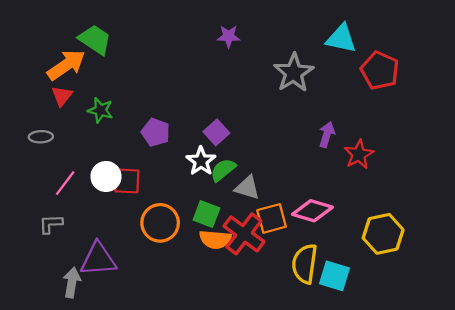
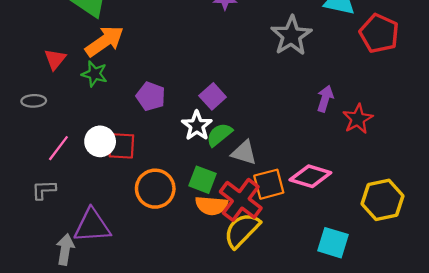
orange arrow: (66, 65) -> (105, 41), moved
yellow semicircle: (305, 264) -> (242, 230), moved, turned 36

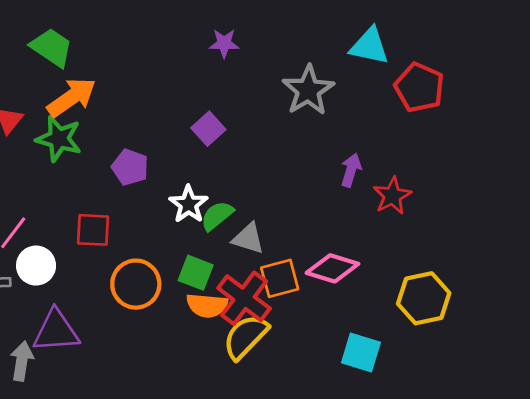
green star: (94, 74) -> (59, 139), size x1.4
purple square: (213, 96) -> (208, 129), moved
white circle: (100, 141) -> (36, 266), moved

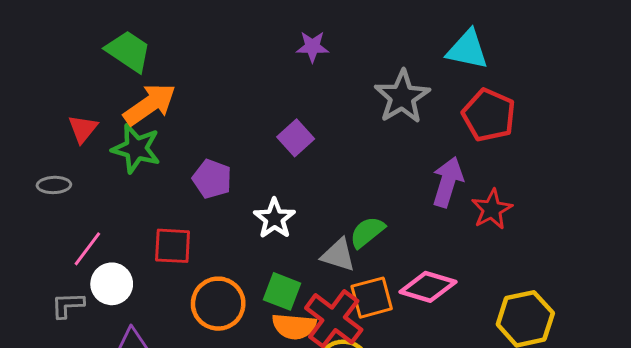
red pentagon: (419, 87) -> (489, 115), moved
purple arrow: (351, 170) -> (448, 182), size x1.4
green semicircle: (217, 216) -> (367, 232), moved

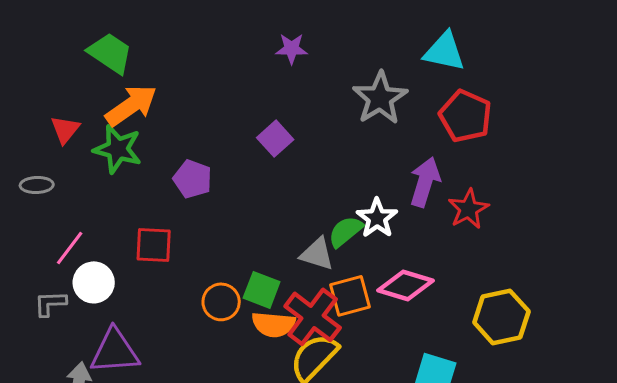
white star: (274, 218) -> (377, 218), moved
orange circle: (218, 304) -> (221, 302), moved, size x0.7

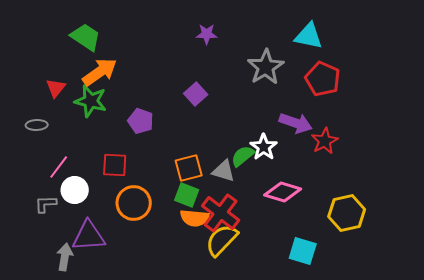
purple arrow: (425, 182) -> (296, 123), turned 92
orange square: (350, 296) -> (189, 168), moved
orange circle: (221, 302) -> (134, 203), moved, size x1.4

